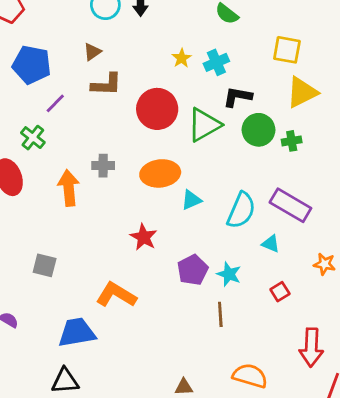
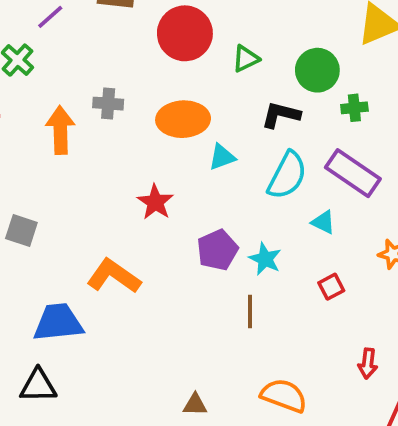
black L-shape: (237, 97) -> (281, 115), moved
green triangle: (204, 125) -> (246, 59), size x0.6
green cross: (292, 141) -> (354, 108), moved
red arrow: (311, 347) -> (368, 364), size x0.6

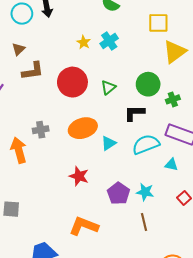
cyan semicircle: (287, 175) -> (146, 144), turned -124
orange L-shape: (114, 276) -> (84, 226), moved

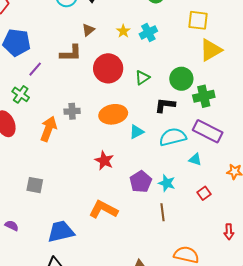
brown triangle: (18, 49) -> (88, 30), moved
green cross: (173, 99) -> (204, 96), size x1.5
orange arrow: (19, 150) -> (48, 129), turned 30

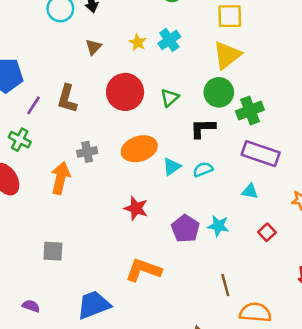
yellow triangle: (211, 50) -> (227, 55), moved
brown L-shape: (71, 53) -> (67, 99), moved, turned 115
cyan semicircle: (173, 137) -> (203, 169), moved, size x0.6
brown line: (162, 212) -> (225, 285), moved

